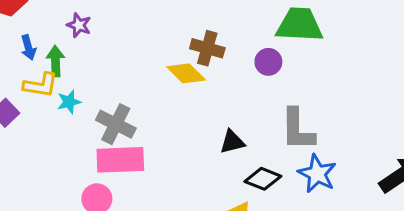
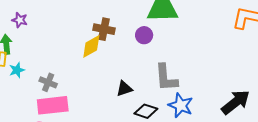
yellow diamond: (186, 73) -> (91, 46), turned -70
gray cross: (116, 124) -> (48, 82), size x0.7

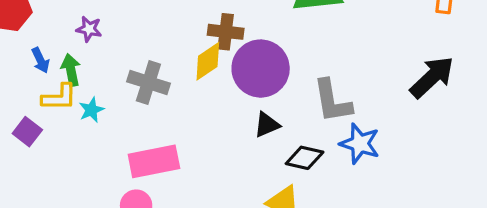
purple circle: (144, 35) -> (261, 69), moved, size x2.0
gray cross: (48, 82) -> (148, 83), moved, size x1.4
black arrow: (236, 102) -> (432, 77), moved

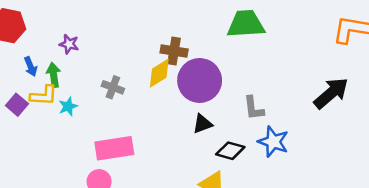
gray cross: (148, 83) -> (113, 87), size x0.7
gray L-shape: (332, 101) -> (254, 108), size x0.7
purple square: (27, 132) -> (17, 105), moved

